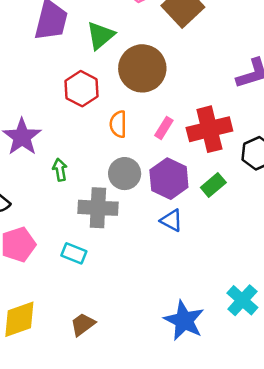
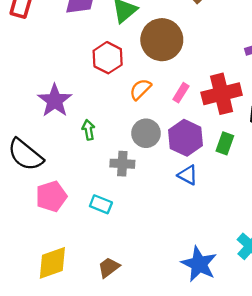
orange semicircle: (118, 124) -> (140, 89), turned 45
green rectangle: (213, 185) -> (225, 143), turned -30
gray cross: (98, 208) -> (122, 164), size x0.7

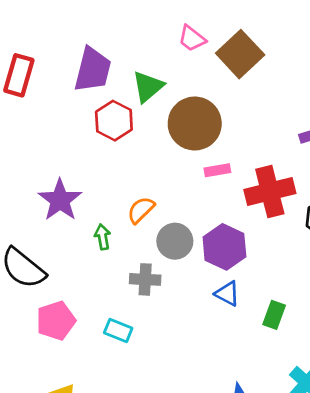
red hexagon: (108, 58) -> (114, 121), moved
orange semicircle: (140, 89) -> (141, 210), moved
pink rectangle: (181, 93) -> (217, 170), moved, turned 48
green rectangle: (225, 143) -> (274, 315), moved

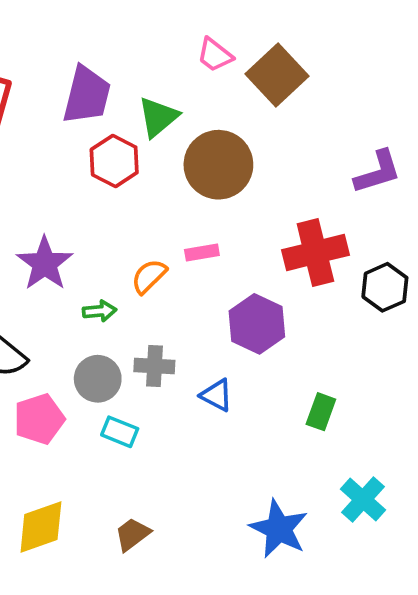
pink rectangle: (217, 170) -> (202, 253), moved
green arrow: (103, 237) -> (100, 311), turned 95
gray circle: (175, 241) -> (98, 379), moved
blue triangle: (227, 294) -> (217, 395), moved

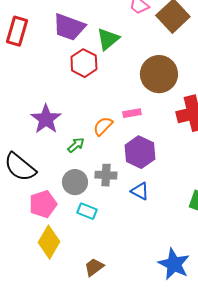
purple trapezoid: (87, 95) -> (69, 27), turned 96
brown circle: (218, 165) -> (159, 74), moved
green arrow: (100, 311) -> (76, 145), turned -36
purple hexagon: (257, 324) -> (140, 152), moved
yellow diamond: (41, 527) -> (49, 242), moved, turned -40

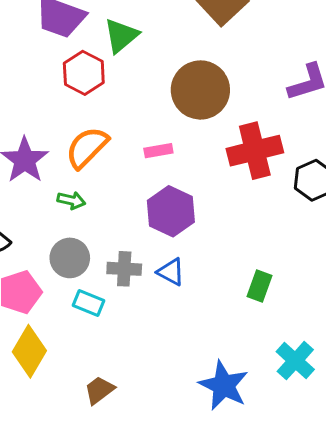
orange semicircle: (103, 126) -> (87, 148), moved, size x1.4
green arrow: (76, 145) -> (71, 200), turned 54
gray cross: (106, 175) -> (124, 269), moved

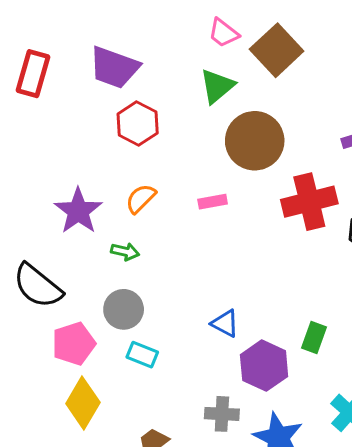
green triangle: (121, 36) -> (217, 86), moved
orange semicircle: (87, 148) -> (141, 199), size x0.7
purple hexagon: (171, 211) -> (264, 366), moved
gray cross: (124, 269) -> (222, 414), moved

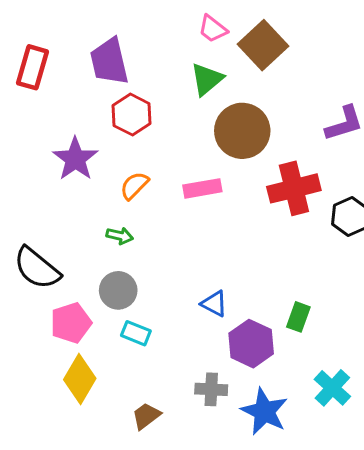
purple trapezoid: (114, 67) -> (109, 61), turned 57
pink rectangle: (213, 202) -> (202, 188), size x1.4
purple star: (78, 211) -> (75, 159), moved

